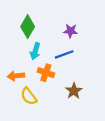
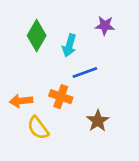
purple star: (71, 31) -> (105, 26), moved
cyan arrow: (35, 51) -> (69, 45), moved

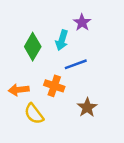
purple star: (105, 26) -> (82, 22), moved, turned 30
green diamond: (37, 36) -> (33, 47), moved

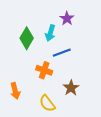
orange arrow: (19, 90) -> (15, 91), moved, turned -98
yellow semicircle: (34, 114) -> (47, 103), moved

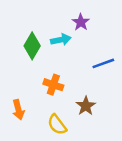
cyan arrow: (50, 33) -> (61, 40), turned -119
blue line: (62, 53) -> (103, 63), moved

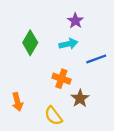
cyan arrow: (61, 40) -> (68, 44), moved
orange cross: (53, 85) -> (61, 79), moved

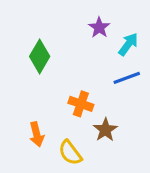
cyan arrow: (68, 44) -> (128, 44), moved, turned -42
orange arrow: (17, 102) -> (37, 134), moved

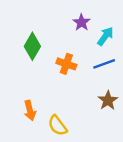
orange cross: (81, 104) -> (66, 64), moved
brown star: (105, 130) -> (108, 100), moved

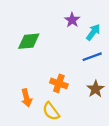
green diamond: (32, 46) -> (29, 41), turned 55
orange cross: (66, 64) -> (59, 83), moved

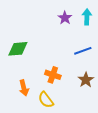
cyan arrow: (93, 32) -> (87, 17), moved, turned -35
green diamond: (29, 41) -> (18, 49), moved

